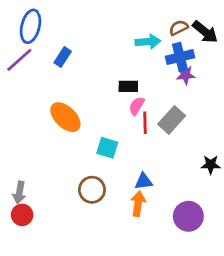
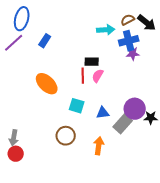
gray rectangle: (172, 120) -> (123, 124), moved
red line: (145, 123) -> (83, 76), moved
blue triangle: (144, 181) -> (103, 113), moved
purple circle: (188, 216) -> (135, 109), moved

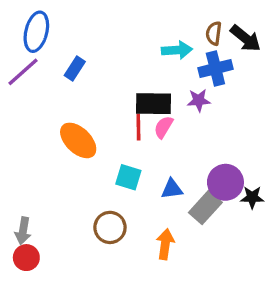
brown semicircle: (128, 20) -> (214, 33), turned -56
purple star: (133, 54) -> (199, 100), moved
black rectangle: (92, 62) -> (153, 104), size x1.5

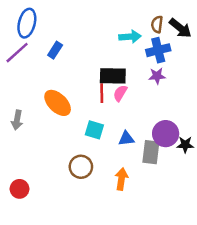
purple star: (199, 100) -> (157, 76), moved
gray rectangle: (205, 207) -> (151, 152), turned -35
gray arrow: (23, 231) -> (17, 120), moved

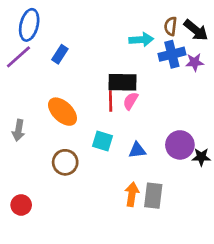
purple star: (157, 76) -> (195, 62), moved
gray rectangle: (151, 152) -> (153, 196), moved
brown circle: (81, 167) -> (65, 162), moved

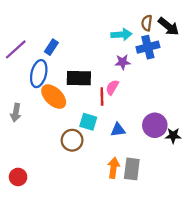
blue ellipse: (29, 25) -> (39, 74), moved
purple star: (195, 62) -> (123, 62), moved
black rectangle: (123, 82) -> (79, 78), moved
red line: (111, 101) -> (102, 97), moved
brown circle: (65, 162) -> (72, 140), moved

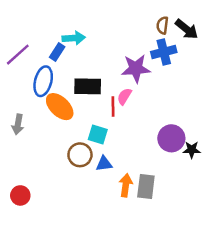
cyan arrow: (121, 34) -> (74, 38), moved
purple star: (123, 62) -> (136, 69), size x1.6
blue triangle: (118, 130) -> (104, 164), moved

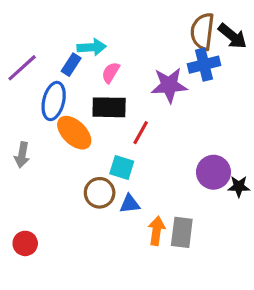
brown semicircle: (162, 25) -> (202, 31), size x1.6
pink semicircle: (124, 96) -> (111, 73), moved
red line: (113, 107) -> (141, 133), turned 30

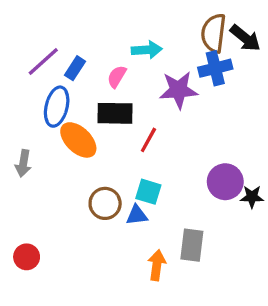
cyan arrow: (92, 47) -> (147, 50), moved
purple line: (22, 68) -> (43, 62), moved
cyan square: (122, 167) -> (148, 192), moved
orange arrow: (157, 231) -> (157, 265), moved

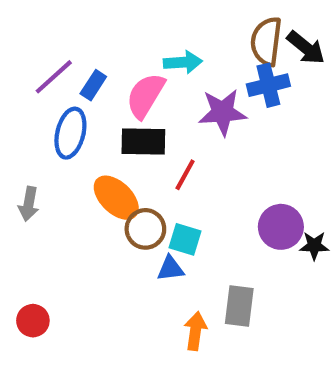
pink semicircle: (117, 77) -> (145, 96), size x1.6
orange ellipse: (78, 140) -> (116, 198), moved
brown circle: (105, 203) -> (145, 229), moved

